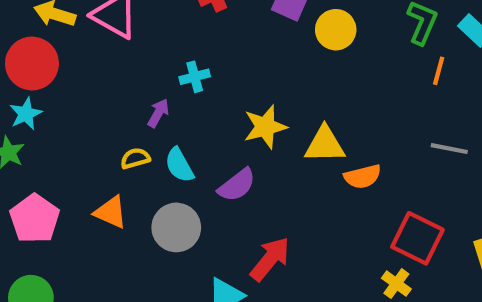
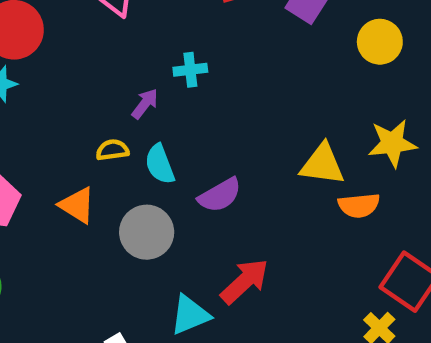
yellow circle: (336, 30) -> (380, 42), moved
yellow star: (265, 127) -> (392, 143), moved

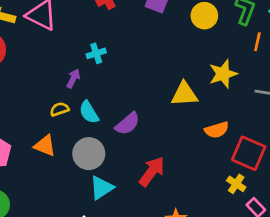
orange semicircle: (359, 205) -> (217, 130), moved
cyan triangle: (190, 315) -> (102, 188), moved

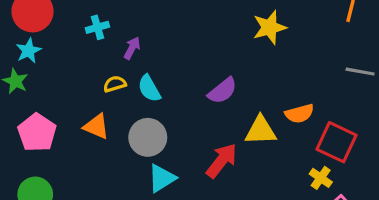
cyan cross: (96, 53) -> (97, 27), moved
yellow star: (223, 74) -> (269, 27), moved
yellow triangle: (184, 94) -> (261, 131), moved
purple semicircle: (128, 124) -> (222, 91), moved

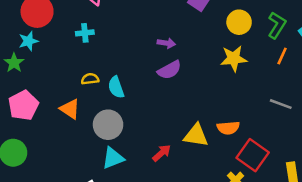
yellow star: (269, 27) -> (234, 59), moved
purple arrow: (132, 48) -> (166, 43), moved, turned 60
purple semicircle: (222, 91) -> (169, 70), moved
red arrow: (222, 161) -> (162, 153), size x0.7

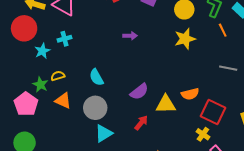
cyan star: (28, 41) -> (42, 51), moved
orange line: (282, 56) -> (223, 30), turned -40
green star: (14, 63) -> (40, 85), moved
purple semicircle: (169, 70) -> (139, 92), moved
yellow semicircle: (90, 79) -> (58, 76), moved

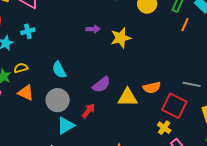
orange line: (223, 30) -> (185, 25), turned 48
yellow star: (185, 39) -> (121, 38), moved
gray line: (228, 68) -> (192, 84), moved
red arrow: (141, 123) -> (88, 111), moved

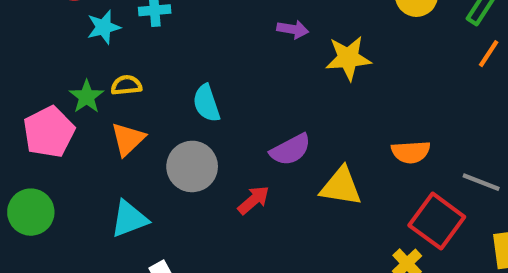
orange semicircle: (152, 88) -> (411, 152), moved
orange triangle: (26, 93) -> (128, 139), turned 42
cyan triangle: (66, 126) -> (129, 219), moved

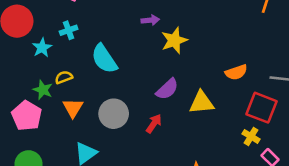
yellow star: (348, 58) -> (174, 40), moved
cyan semicircle: (206, 103) -> (104, 59), moved, size x1.4

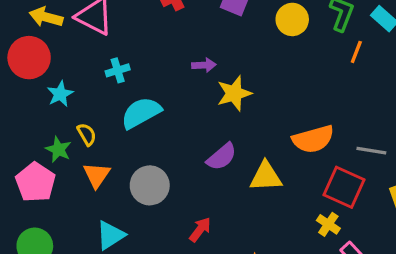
cyan cross: (69, 30) -> (118, 70), moved
cyan semicircle: (104, 59) -> (141, 113), turned 92
orange semicircle: (236, 72) -> (313, 139), size x1.4
yellow semicircle: (64, 77) -> (87, 134), turned 78
red arrow: (154, 124) -> (200, 230), moved

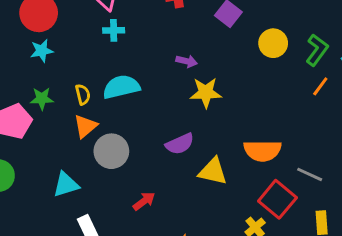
cyan cross: (118, 70) -> (114, 30), moved
cyan star: (60, 94) -> (42, 51), moved
yellow semicircle: (87, 134) -> (83, 94), moved
green star: (58, 149) -> (42, 99), turned 30
orange triangle: (97, 175) -> (85, 126), moved

